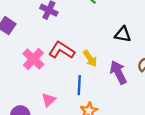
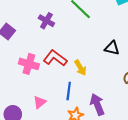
pink cross: (33, 59) -> (29, 64), turned -30
purple arrow: (118, 72) -> (97, 104), moved

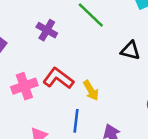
black triangle: (112, 48) -> (130, 51), moved
pink cross: (29, 64) -> (24, 86), turned -36

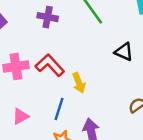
purple cross: (47, 30) -> (48, 17), turned -30

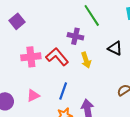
purple cross: (48, 17) -> (75, 36), moved
yellow arrow: (79, 83) -> (86, 60), moved

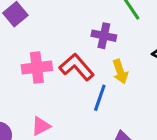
blue line: (63, 91) -> (100, 98), moved

